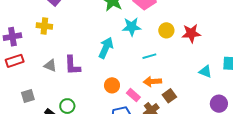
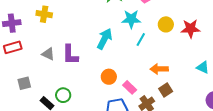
cyan line: (149, 56) -> (141, 39), moved, turned -48
orange arrow: (152, 81) -> (159, 69), moved

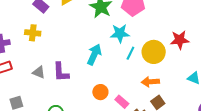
yellow circle: (166, 24) -> (154, 52), moved, size x1.5

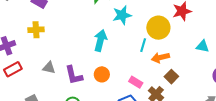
cyan line: (130, 53) -> (143, 45), moved
purple L-shape: (61, 72) -> (74, 75), moved
orange circle: (100, 92) -> (102, 74), moved

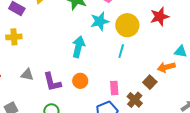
yellow circle: (158, 28) -> (127, 25), moved
orange arrow: (160, 58) -> (166, 67), moved
pink rectangle: (136, 82) -> (114, 88), turned 56

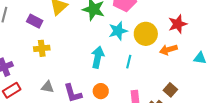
yellow cross: (14, 37) -> (42, 48), moved
cyan line: (121, 51) -> (129, 62), moved
orange arrow: (166, 67) -> (168, 50), moved

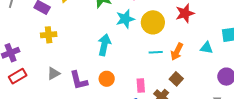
orange arrow: (168, 50) -> (177, 52), moved, turned -48
cyan line: (129, 62) -> (156, 52), moved, turned 72
gray triangle: (48, 87) -> (54, 73), turned -40

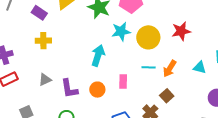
pink rectangle: (141, 85) -> (123, 81), moved

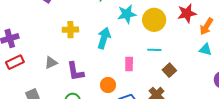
yellow cross: (43, 41) -> (70, 30), moved
orange arrow: (170, 69) -> (206, 26), moved
orange circle: (97, 90) -> (108, 85), moved
brown square: (167, 96) -> (169, 70), moved

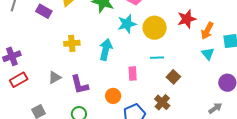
cyan triangle: (205, 50) -> (208, 54), turned 40

